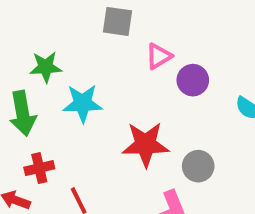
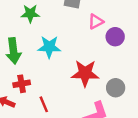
green star: (46, 67) -> (30, 14), moved

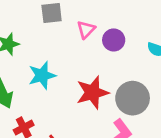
gray circle: (116, 88) -> (133, 98), size x1.5

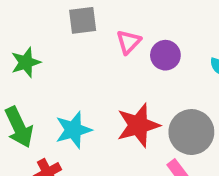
cyan star: (42, 75) -> (73, 130), moved

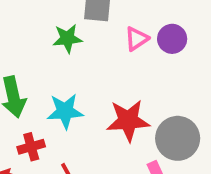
purple circle: (165, 55) -> (172, 39), moved
green star: (26, 62) -> (67, 38), moved

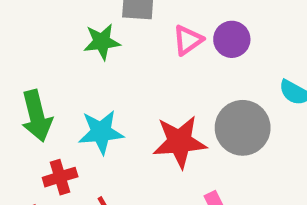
gray circle: (178, 138) -> (243, 128), moved

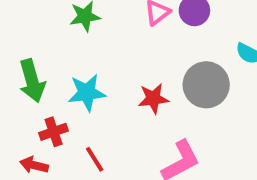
red star: (180, 142) -> (153, 99), size x0.7

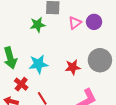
red cross: (54, 132) -> (21, 84), turned -32

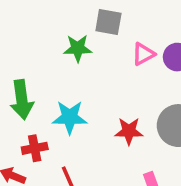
red cross: (21, 84) -> (35, 148), turned 32

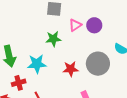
green star: (78, 48) -> (53, 39), moved

